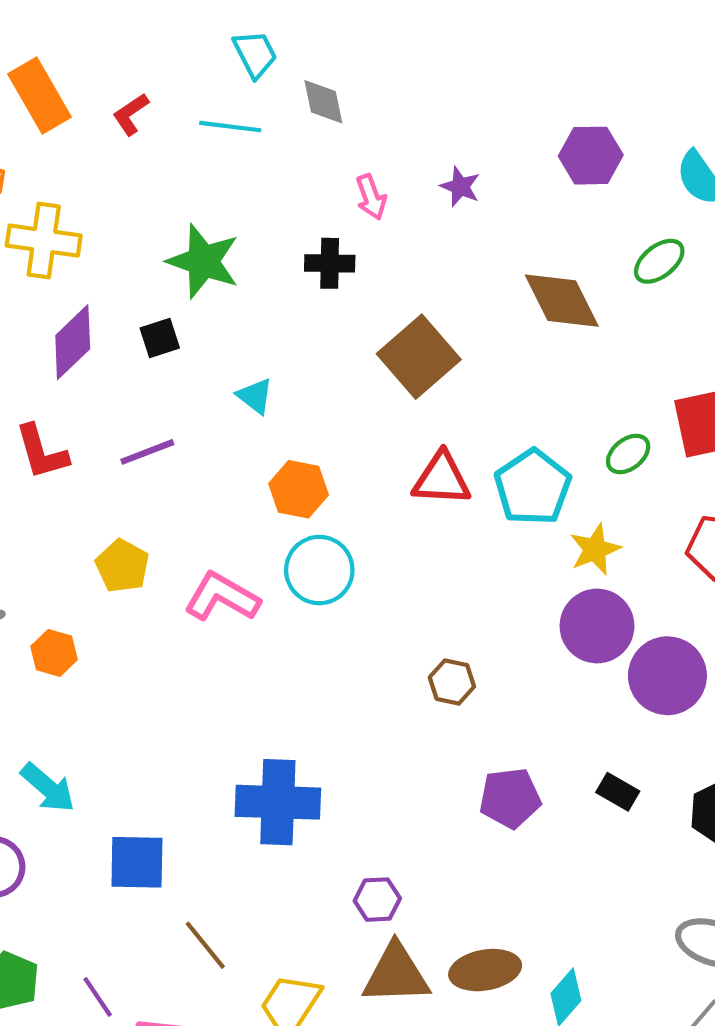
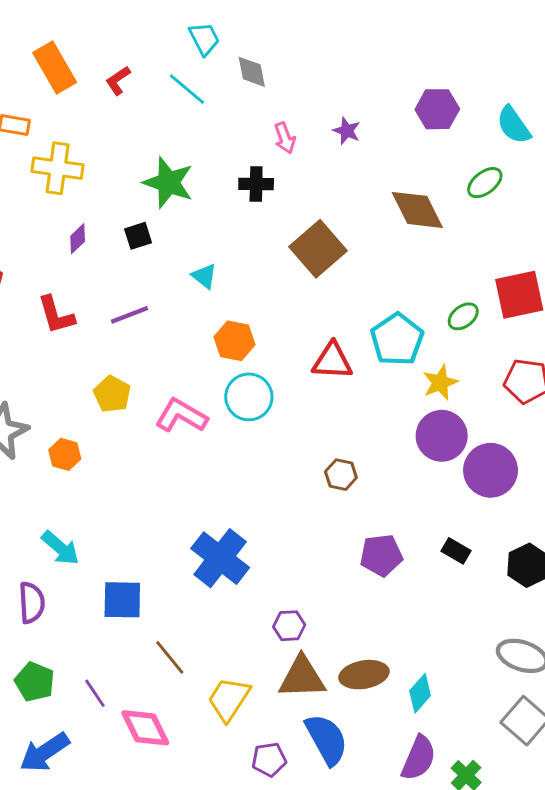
cyan line: (230, 127) -> (187, 89), turned 33
purple diamond: (73, 342) -> (78, 239), size x0.6
red triangle: (442, 479) -> (332, 361), moved
blue cross: (278, 802) -> (220, 558), turned 36

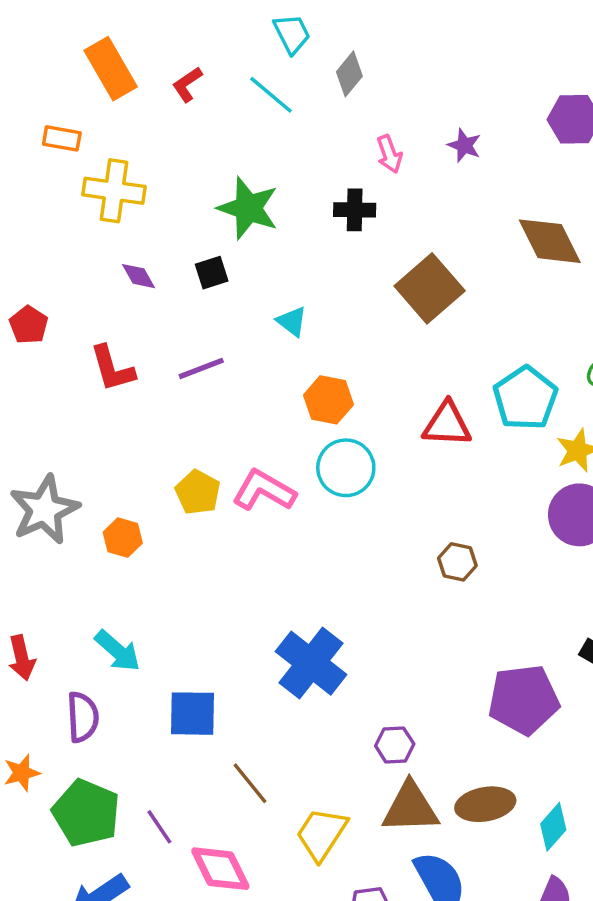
gray diamond: (252, 72) -> (349, 74), turned 51
purple diamond: (78, 239) -> (138, 276), turned -76
yellow pentagon: (112, 394) -> (198, 492), moved
purple pentagon: (381, 555) -> (524, 700), moved, size x1.4
green pentagon: (35, 682) -> (86, 813), size x1.4

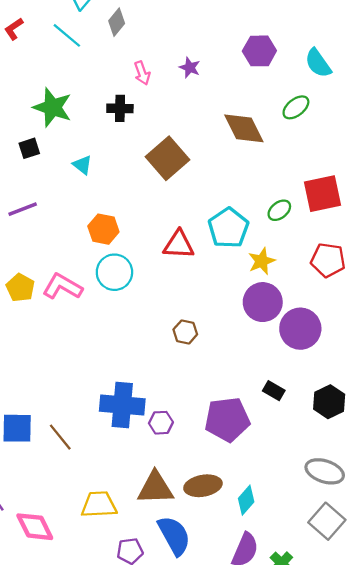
cyan triangle: (292, 321) -> (82, 165), moved
blue cross: (311, 663) -> (122, 405), moved, turned -33
purple hexagon: (395, 745) -> (161, 423), moved
brown line: (250, 783) -> (60, 437), moved
yellow trapezoid: (321, 834) -> (99, 505), turned 54

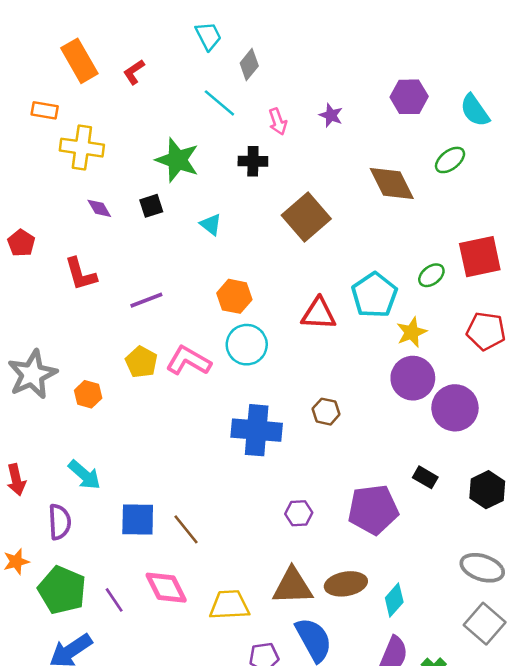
cyan line: (67, 35) -> (219, 103), moved
purple line: (23, 209) -> (146, 300), moved
blue cross: (122, 405) -> (257, 430), moved
pink diamond: (35, 527) -> (166, 588), moved

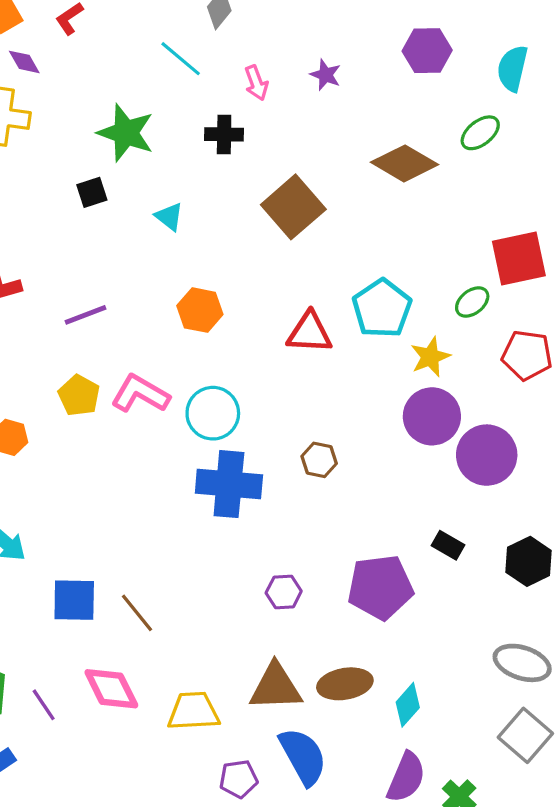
cyan semicircle: (475, 110) -> (512, 68), turned 48
brown diamond: (392, 184) -> (405, 163), turned -33
purple diamond: (99, 208) -> (24, 62), moved
green ellipse: (431, 275) -> (472, 302), moved
cyan circle: (247, 345) -> (213, 413), moved

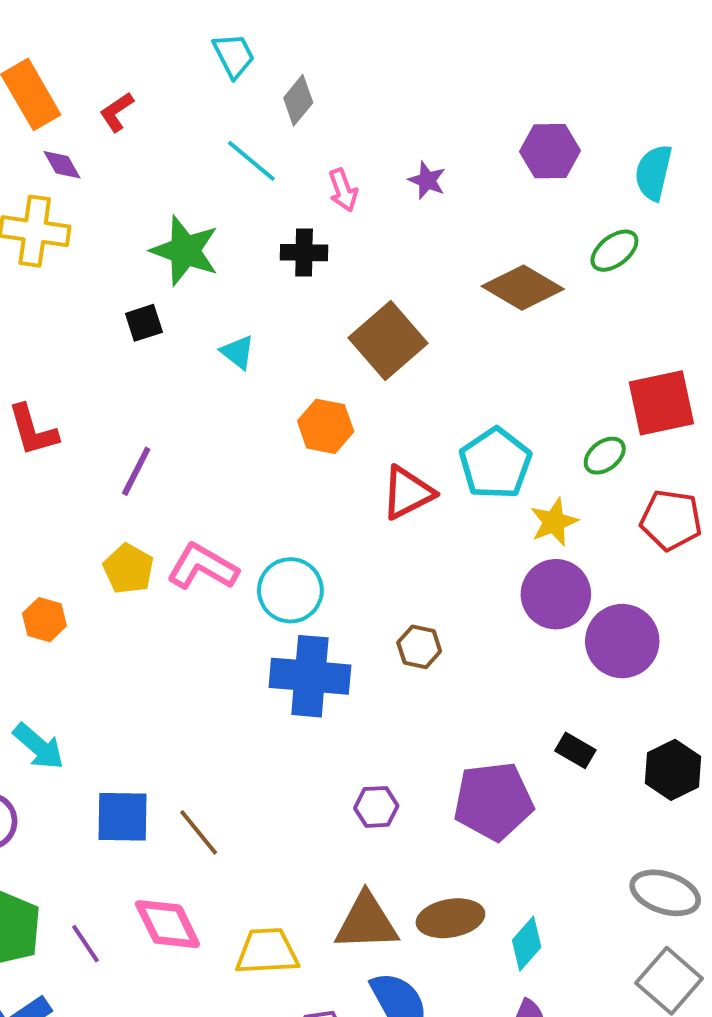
orange hexagon: (200, 310) -> (326, 426), moved
purple line: (85, 315) -> (136, 471), turned -42
red triangle: (309, 333) -> (408, 493), turned -30

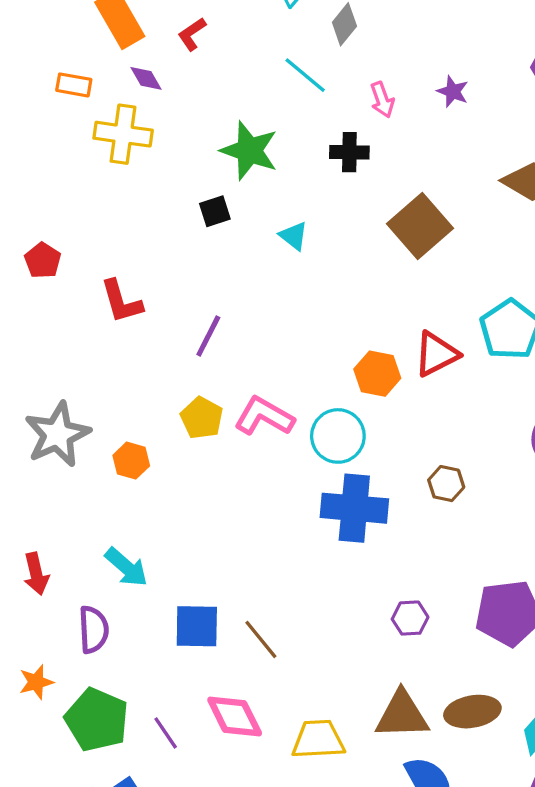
orange hexagon: (326, 426) -> (377, 374), moved

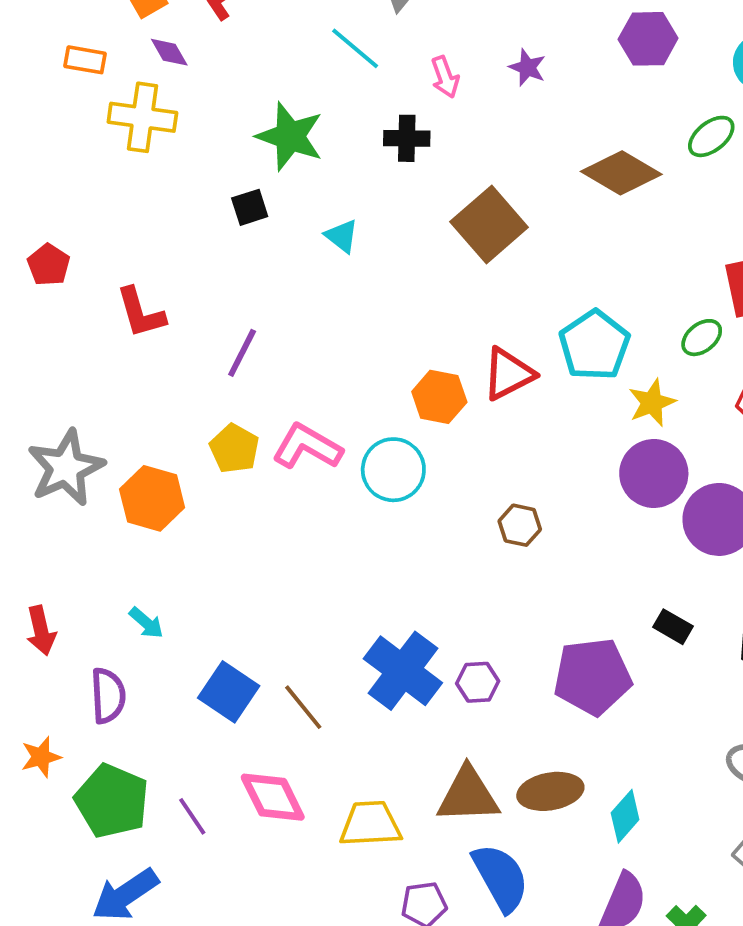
orange hexagon: (131, 461) -> (152, 498), size x1.5
blue cross: (354, 508) -> (403, 671), moved, turned 32
cyan arrow: (126, 567) -> (146, 623), size x0.7
blue square: (197, 626) -> (229, 692), turned 33

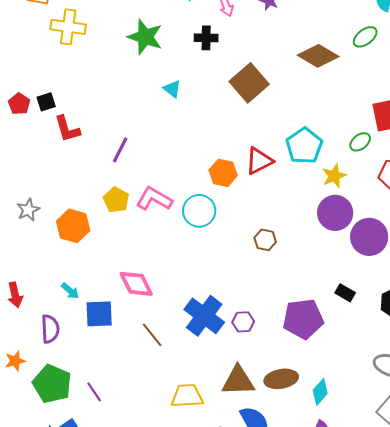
black square: (250, 207) -> (46, 102), moved
gray star: (66, 468) -> (28, 210), size x0.6
blue square: (229, 692) -> (99, 314), moved, turned -36
pink diamond: (273, 797) -> (136, 284), moved

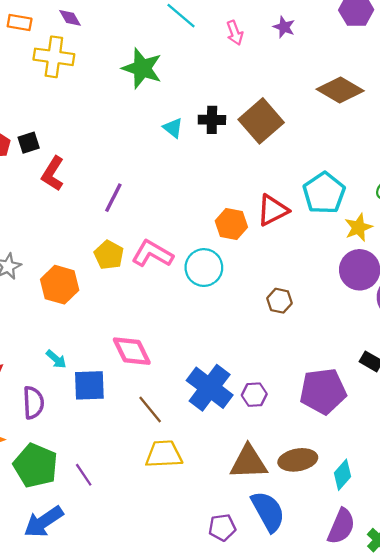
black cross: (206, 38) -> (212, 120), moved
red L-shape: (67, 129) -> (53, 174), turned 48
yellow trapezoid: (187, 396) -> (164, 454), moved

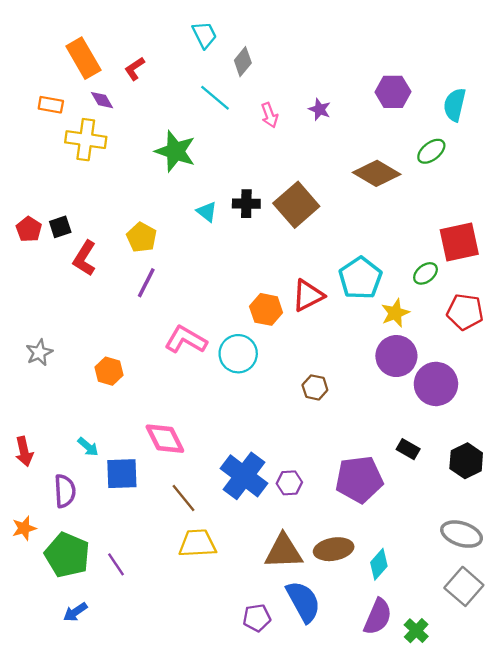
yellow pentagon: (109, 255) -> (142, 237), moved
orange hexagon: (60, 285) -> (109, 371), moved, size x0.7
blue arrow: (44, 522) -> (75, 612), size x0.6

